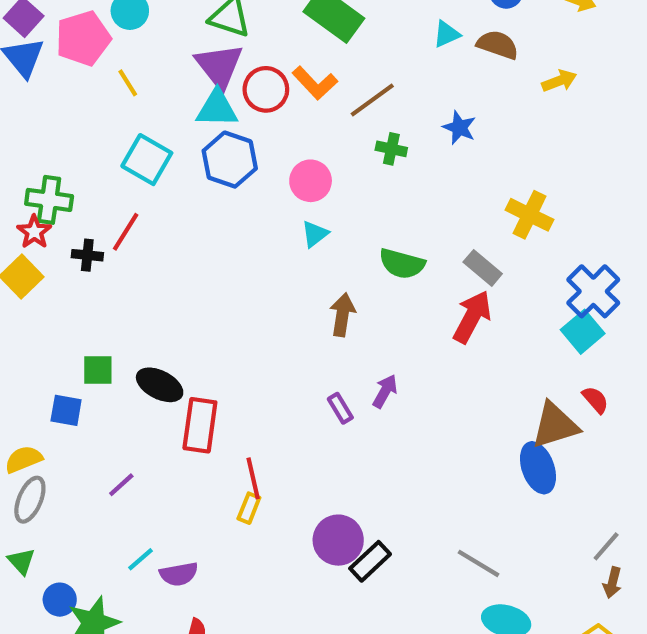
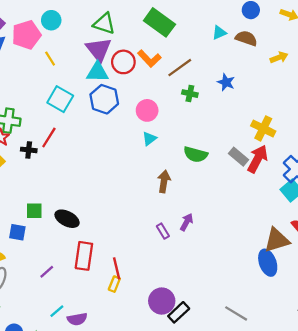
red arrow: (472, 317) -> (258, 159), moved
red rectangle: (200, 425) -> (84, 256), moved

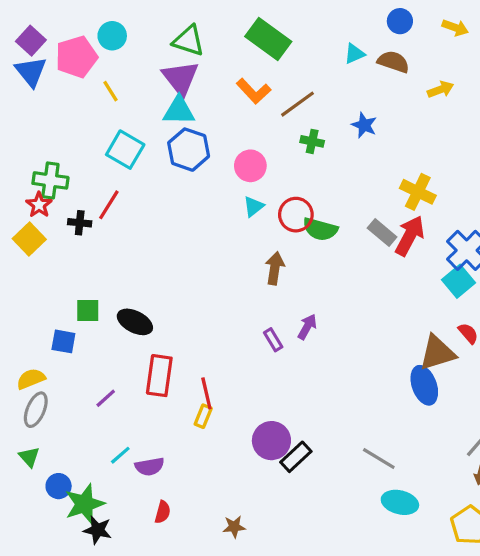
red circle: (123, 62) -> (296, 215), moved

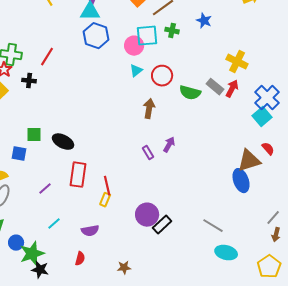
cyan square: (125, 150) -> (147, 36), moved, turned -35
red line: (109, 205) -> (47, 57), moved
green semicircle: (320, 229) -> (190, 93), moved
red arrow: (410, 236) -> (232, 89), size x0.7
purple semicircle: (150, 467) -> (90, 231), moved

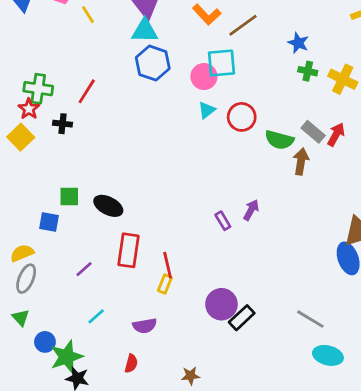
green cross: (172, 31) -> (308, 71), moved
yellow cross: (237, 62) -> (343, 79), moved
brown arrow: (149, 109) -> (301, 161), moved

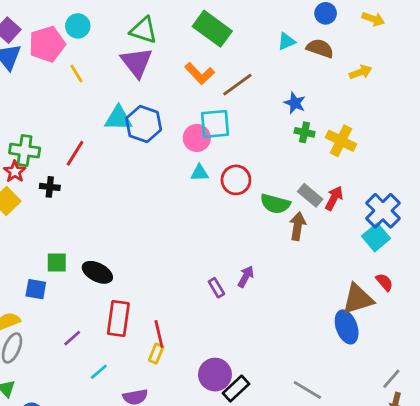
cyan triangle: (145, 31) -> (118, 118), moved
cyan triangle: (207, 110) -> (200, 173), turned 36
cyan line: (96, 316) -> (99, 372), moved

